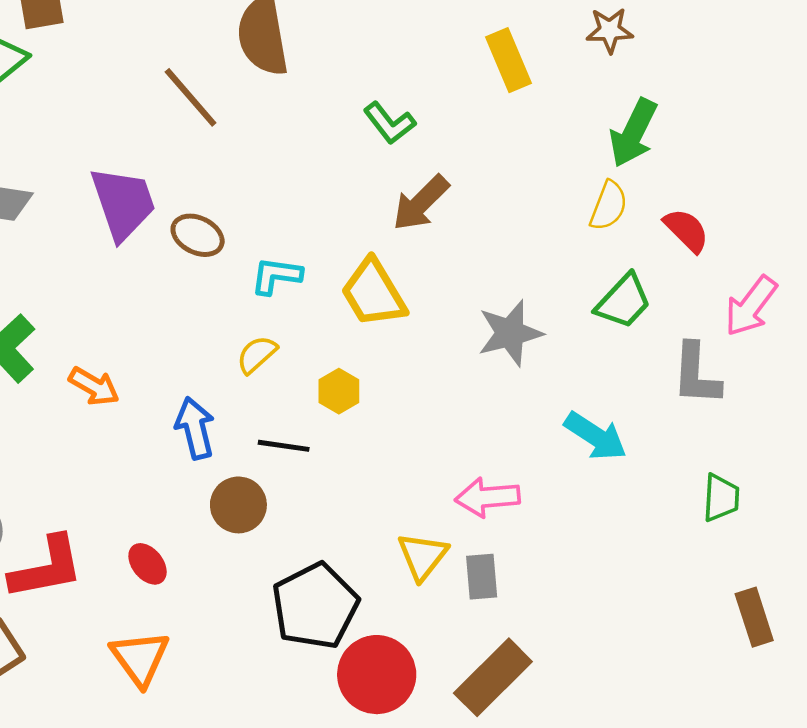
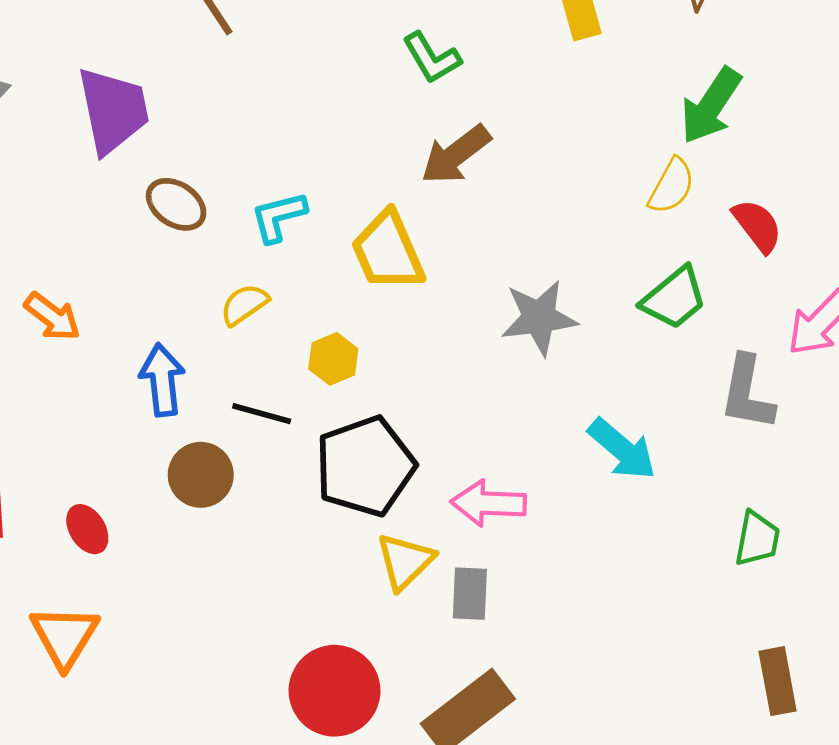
brown ellipse: (198, 235) -> (176, 204), moved
cyan L-shape: (276, 276) -> (278, 217), turned -30
black pentagon: (315, 606) -> (365, 466), moved

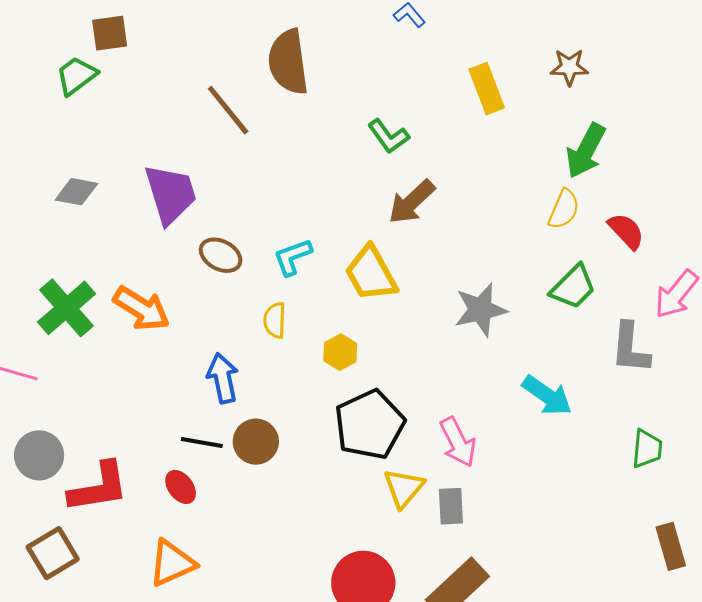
yellow semicircle: (244, 305) -> (275, 320), turned -48
orange arrow: (52, 317) -> (141, 309), moved, size x1.4
black line: (262, 414) -> (202, 443), moved
pink arrow: (489, 503) -> (458, 442), turned -114
orange triangle: (65, 636) -> (172, 563), turned 40

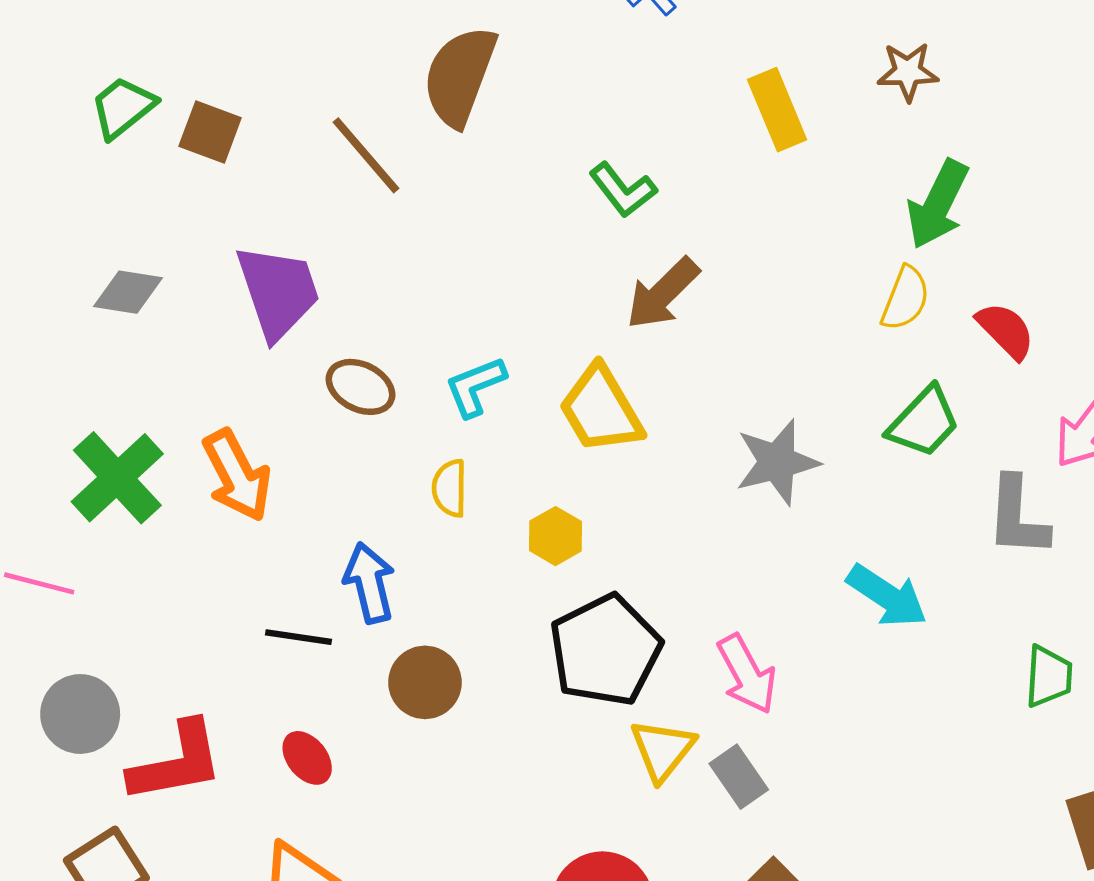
brown square: (110, 33) -> (210, 132), moved, turned 30
brown semicircle: (288, 62) -> (460, 76), turned 30
orange arrow: (141, 309) -> (237, 476), turned 32
black line: (202, 443) -> (298, 637), moved
gray rectangle: (451, 506) -> (739, 777), turned -30

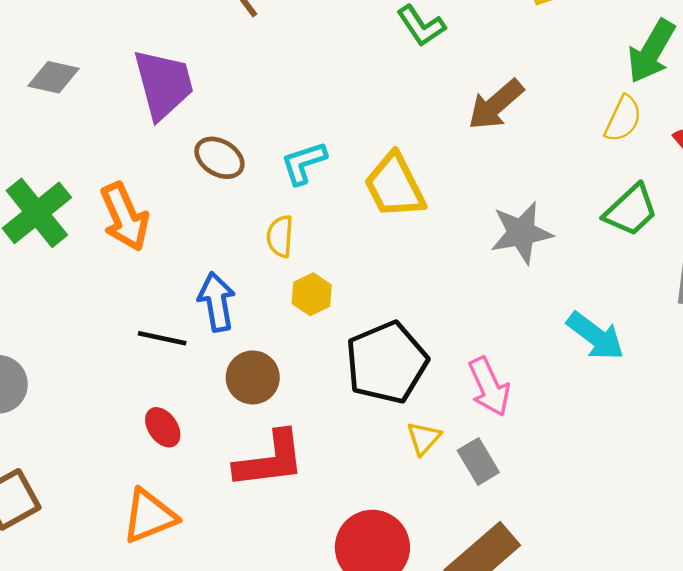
brown arrow: (663, 293) -> (496, 105), moved
yellow hexagon: (556, 536) -> (312, 294), moved
yellow triangle: (663, 750) -> (424, 438), size x0.7
red L-shape: (176, 762) -> (270, 460), moved

